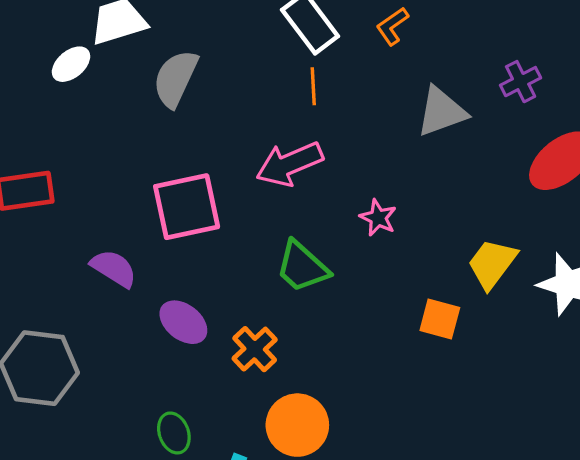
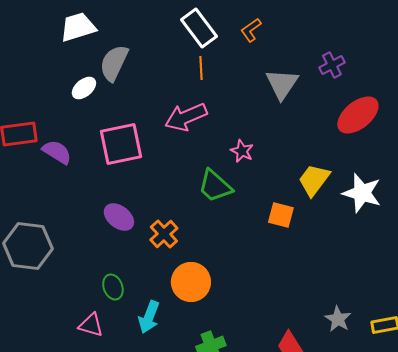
white ellipse: (71, 64) -> (84, 88), moved
gray triangle: (441, 112) -> (282, 84), turned -36
green trapezoid: (302, 267) -> (215, 186), moved
purple semicircle: (114, 268) -> (57, 152), moved

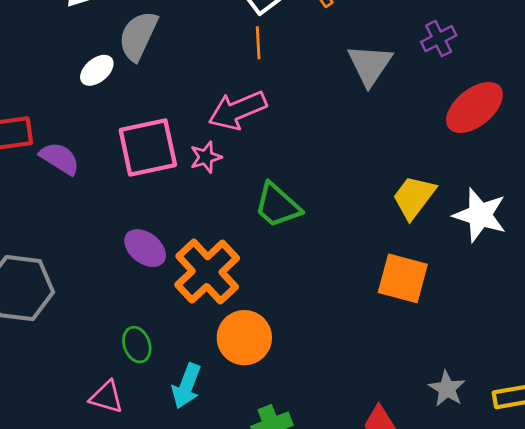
pink star: (242, 151) -> (206, 157), moved, turned 30
orange square: (281, 215) -> (403, 278), moved, size x1.4
orange cross: (164, 234) -> (207, 272), size x1.6

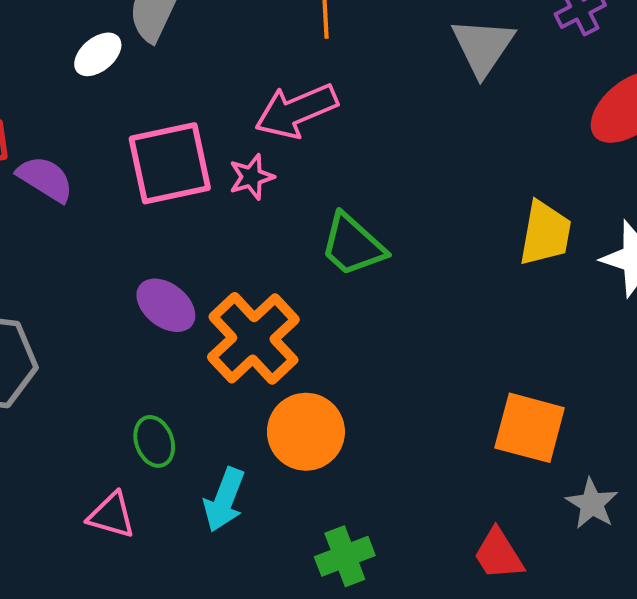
yellow trapezoid: (414, 197) -> (545, 233), turned 153
orange square: (403, 278) -> (530, 428), moved

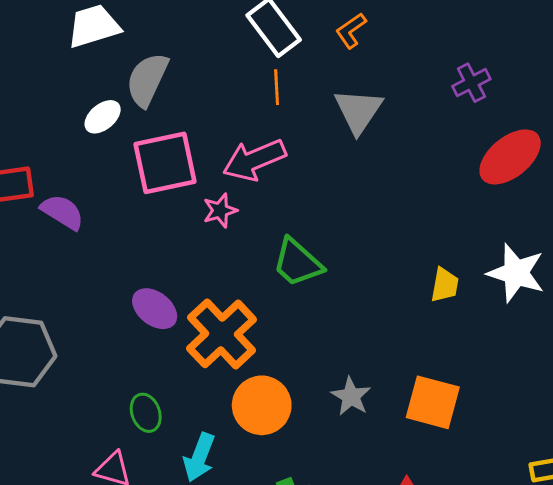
gray triangle: (483, 47) -> (358, 111), moved
pink square: (170, 163) -> (165, 163), moved
yellow trapezoid: (545, 233) -> (445, 285), moved, size x0.7
gray star: (592, 504) -> (351, 396), moved

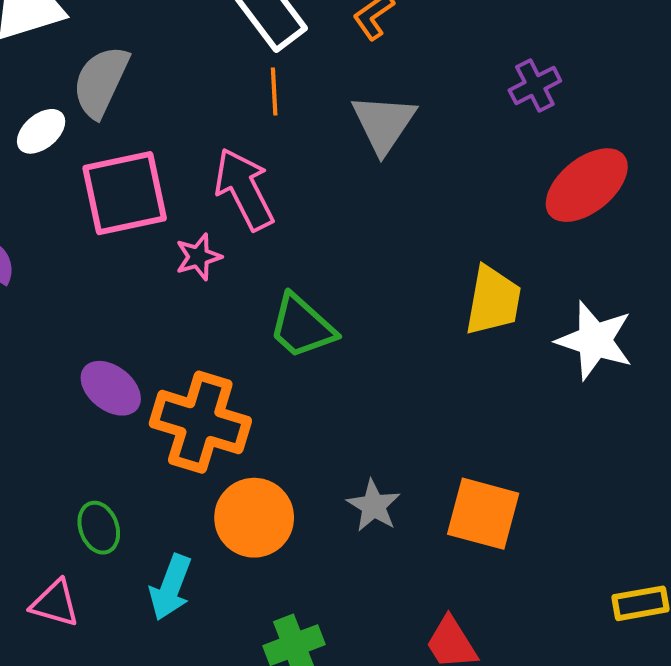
pink arrow: (254, 160) -> (244, 189), turned 86
yellow trapezoid: (445, 285) -> (493, 301), moved, size x1.5
orange cross: (222, 334) -> (200, 422), turned -30

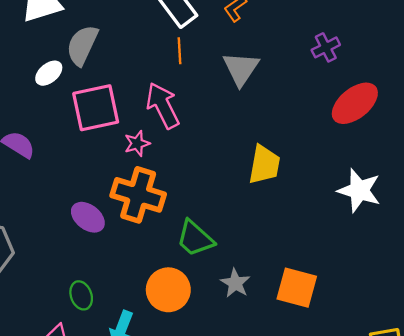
yellow trapezoid: (493, 301) -> (264, 165), moved
green trapezoid: (302, 326) -> (195, 238), moved
orange cross: (200, 422) -> (138, 195), moved

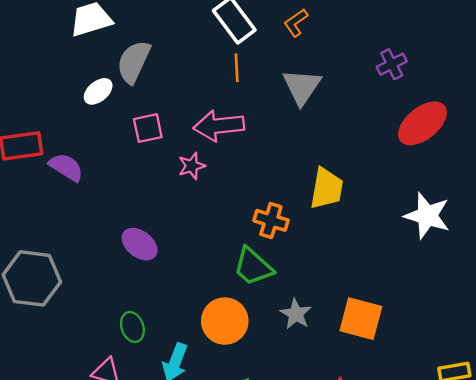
pink arrow: (163, 106) -> (219, 126), turned -69
pink square: (96, 108) -> (148, 128), size x0.6
orange cross: (138, 195) -> (271, 220), moved, size x0.6

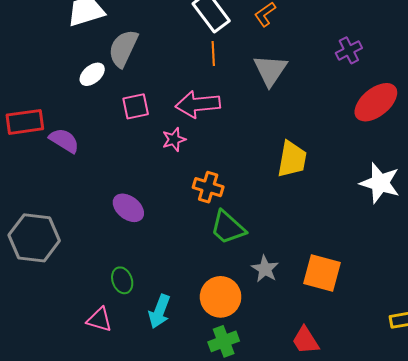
orange cross: (271, 220) -> (208, 187), moved
orange circle: (225, 321) -> (221, 297), moved

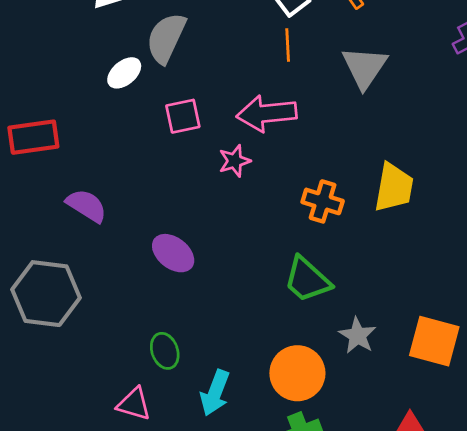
purple semicircle: (64, 141) -> (87, 206), moved
orange cross: (208, 187) -> (323, 201), moved

